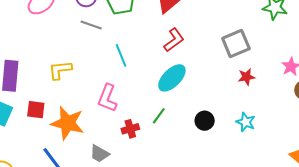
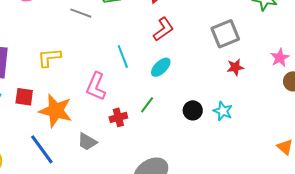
cyan line: (121, 55) -> (123, 57), moved
cyan ellipse: (172, 78) -> (161, 67), size x0.7
cyan star: (246, 122) -> (223, 111), moved

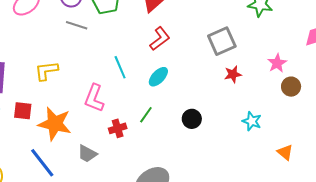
cyan star: (223, 111) -> (252, 121), moved

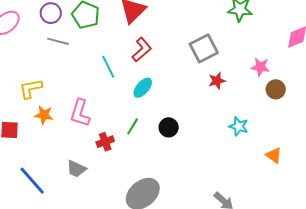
pink star: (277, 63) -> (260, 67), turned -30
cyan line: (120, 67) -> (108, 67), moved
black circle: (192, 119) -> (169, 127), moved
orange star: (55, 124) -> (44, 115), moved, size x0.6

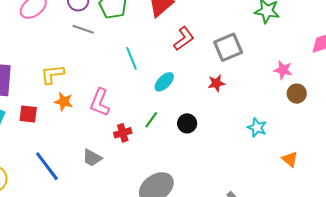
red L-shape: (142, 50) -> (184, 39), moved
red star: (217, 81) -> (216, 83), moved

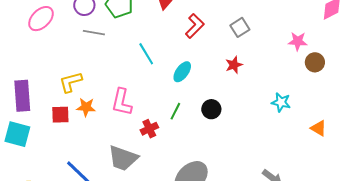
gray square: (228, 47) -> (240, 27), size x0.7
red square: (28, 114) -> (60, 115), moved
gray trapezoid: (92, 158) -> (123, 158), size x1.5

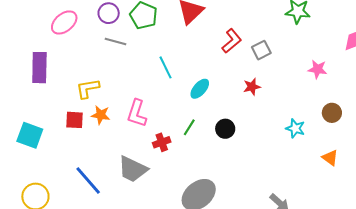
red L-shape: (195, 26) -> (232, 41), moved
brown circle: (315, 62) -> (332, 113), moved
purple rectangle: (22, 96) -> (39, 68), moved

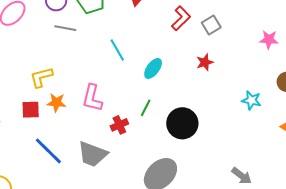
black circle: (225, 129) -> (182, 123), moved, size x1.6
blue line: (88, 181) -> (48, 151), moved

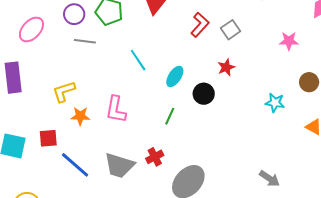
red square: (31, 110) -> (48, 138), moved
black circle: (182, 123) -> (204, 94), moved, size x0.7
red cross: (119, 125) -> (155, 157), moved

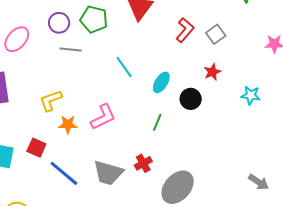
cyan star: (275, 103) -> (251, 95), moved
pink L-shape: (116, 109) -> (103, 117), turned -124
red square: (48, 138) -> (36, 148), turned 30

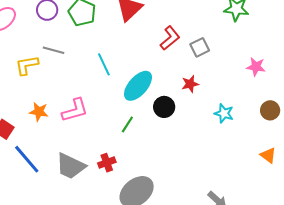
gray line: (70, 50) -> (53, 50), moved
cyan ellipse: (161, 82) -> (138, 86), size x1.5
yellow L-shape: (51, 100) -> (27, 65), moved

